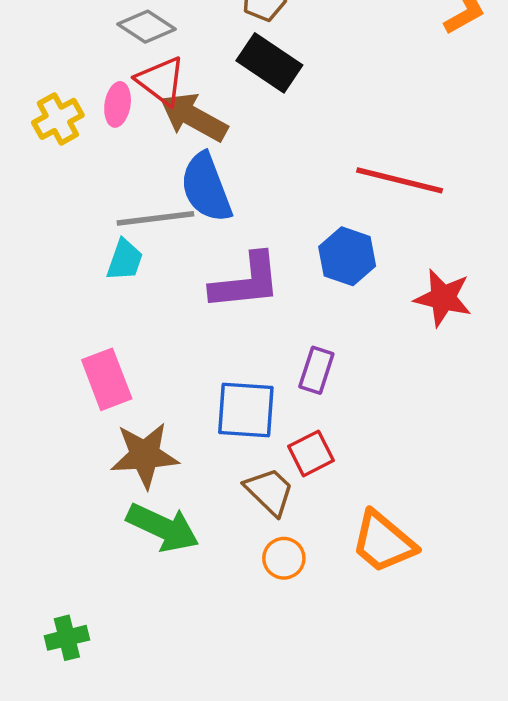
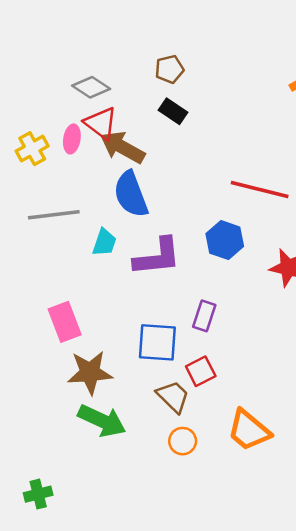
black rectangle: (269, 63) -> (173, 111), size x0.7
gray line: (155, 218) -> (54, 215), moved
cyan trapezoid: (125, 260) -> (104, 242), moved

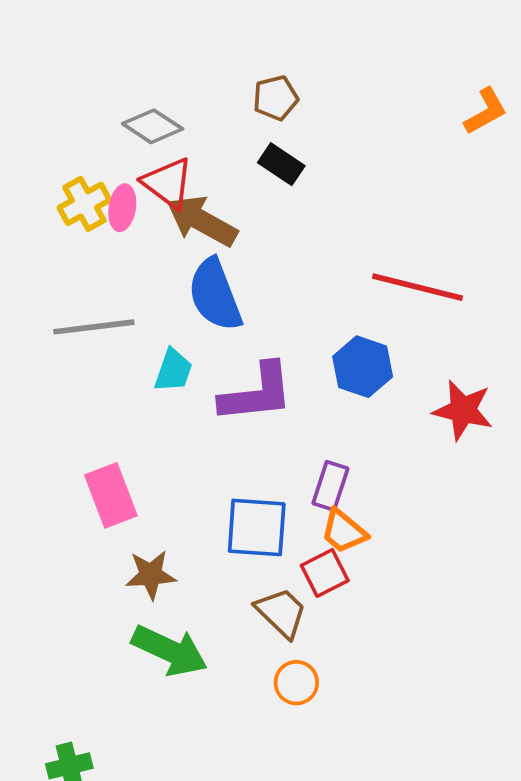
yellow cross: (32, 149) -> (84, 204), moved
brown star: (90, 372) -> (151, 575), size x0.7
orange trapezoid: (249, 430) -> (344, 531), moved, size x0.7

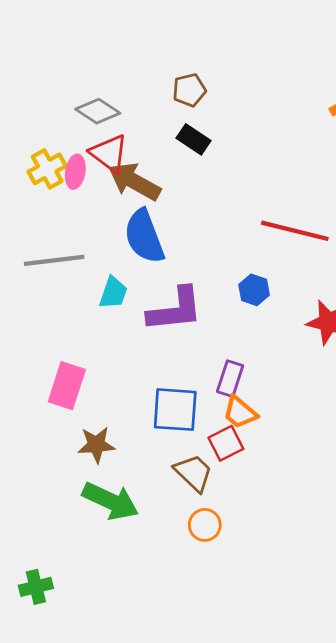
blue hexagon: (363, 367) -> (254, 290), size x0.7
pink rectangle: (111, 495) -> (67, 386), turned 39

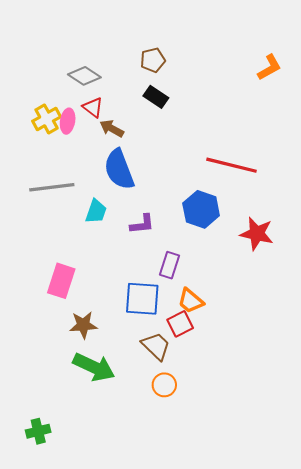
red triangle: (109, 153) -> (93, 107), size x0.7
brown arrow: (134, 182) -> (112, 128), size x0.6
blue hexagon: (254, 290) -> (201, 209), size x1.6
purple L-shape: (175, 310) -> (142, 224), size x0.6
purple rectangle: (230, 379) -> (170, 265), moved

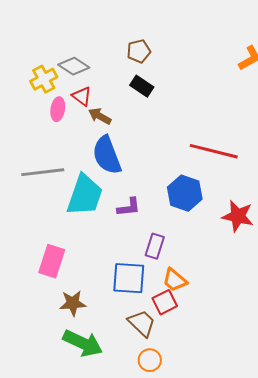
yellow cross: (47, 119) -> (44, 79), moved
cyan trapezoid: (96, 211) -> (85, 195), size x1.8

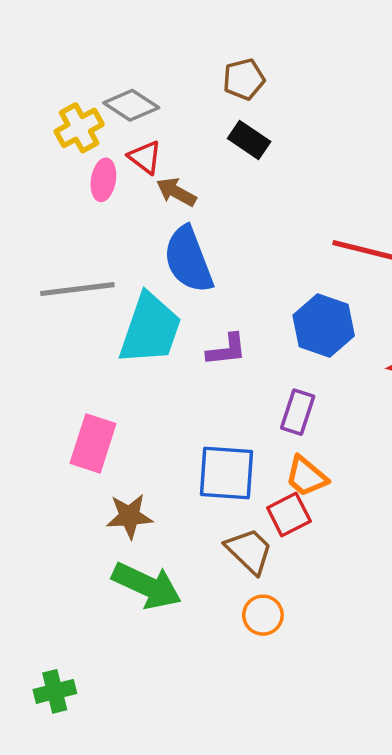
purple rectangle: (155, 246) -> (298, 412), moved

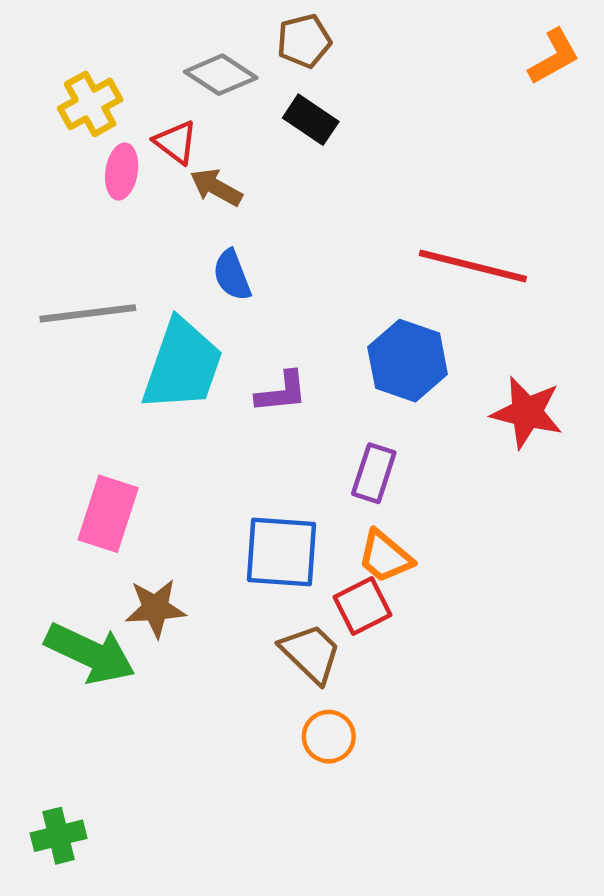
gray diamond: (131, 105) -> (221, 75), moved
blue semicircle: (188, 260) -> (232, 275), size x0.6
green arrow: (147, 586) -> (90, 653), moved

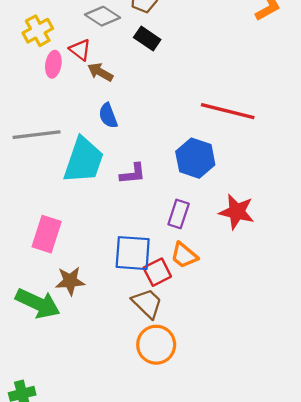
red star: (527, 412) -> (237, 212), moved
red square: (363, 606) -> (157, 272), moved
orange circle: (329, 737) -> (156, 345), size x1.5

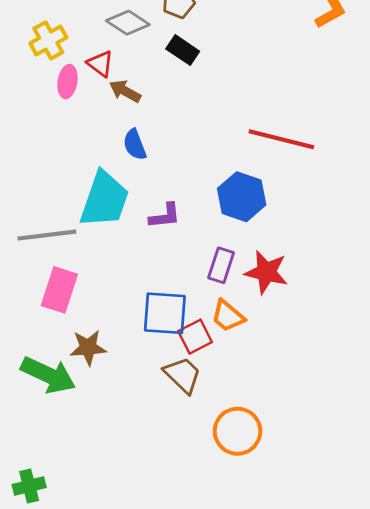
gray line: (37, 135) -> (47, 235), moved
red star: (237, 212) -> (266, 272), moved
orange circle: (156, 345) -> (238, 431), moved

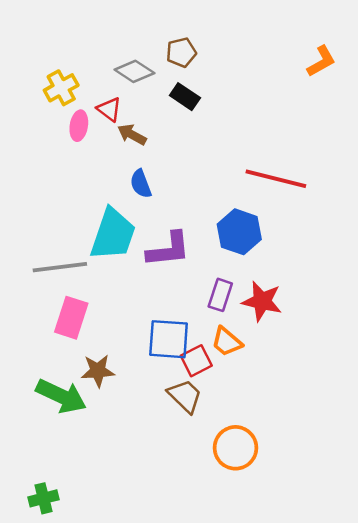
purple L-shape: (165, 216) -> (169, 249), size x1.5

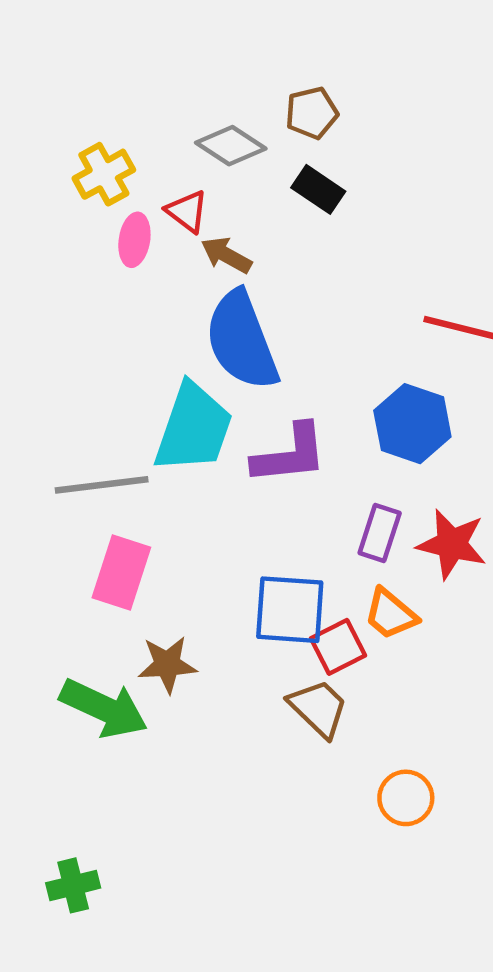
blue semicircle: (141, 184) -> (242, 340), size x2.0
orange circle: (235, 448) -> (406, 798), size x0.7

